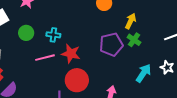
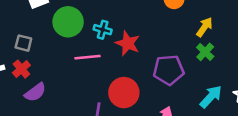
green circle: (26, 33) -> (68, 22), size x1.5
purple pentagon: (111, 45) -> (169, 70), moved
red star: (71, 54) -> (128, 43), moved

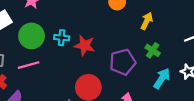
green cross: (205, 52) -> (153, 50), moved
pink line: (87, 57) -> (29, 65), moved

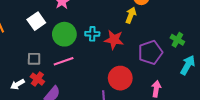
yellow arrow: (147, 21) -> (131, 15), moved

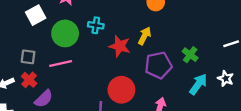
yellow arrow: (131, 15) -> (145, 36), moved
cyan cross: (92, 34) -> (96, 25), moved

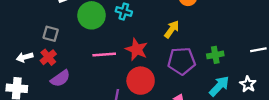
red star: (120, 46) -> (137, 49), moved
green cross: (190, 55) -> (215, 55), turned 35
pink line: (61, 64) -> (104, 54), moved

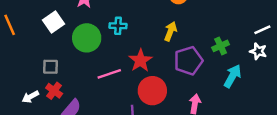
red star: (137, 49) -> (140, 60), turned 30
white star: (248, 84) -> (258, 51), moved

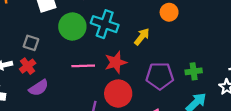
cyan cross: (118, 26) -> (105, 24), size x1.6
yellow arrow: (170, 31) -> (142, 37), moved

